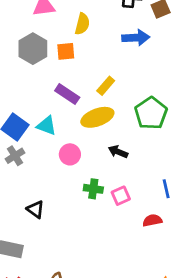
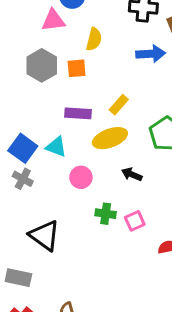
purple rectangle: (67, 94) -> (78, 113), turned -30
gray cross: (15, 156) -> (23, 179), turned -30
black triangle: (36, 209) -> (45, 235), size x1.6

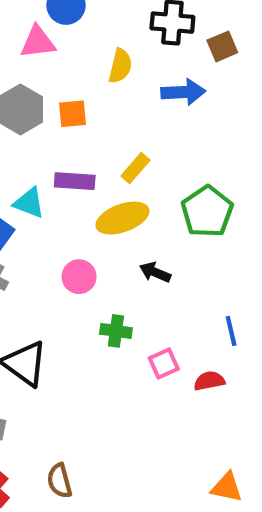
yellow semicircle: (94, 39) -> (120, 66), moved
cyan triangle: (56, 147) -> (29, 203), moved
pink square: (135, 221) -> (164, 364), moved

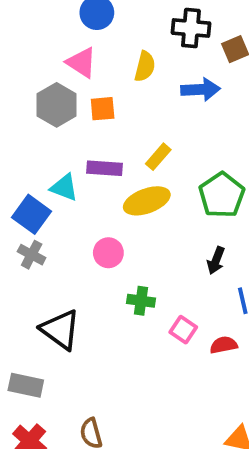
pink triangle: (38, 42) -> (81, 63), moved, turned 40
black arrow: (155, 272) -> (216, 260), moved, turned -92
pink square: (164, 364) -> (183, 330), turned -32

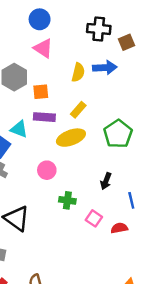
pink triangle: (81, 63) -> (43, 48), moved
yellow semicircle: (145, 66) -> (78, 72), moved
orange square: (103, 109) -> (41, 92), moved
black arrow: (216, 260) -> (106, 181), moved

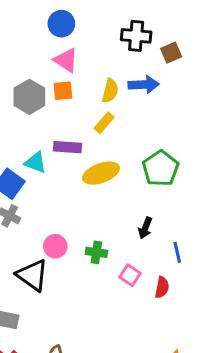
orange square: (41, 92) -> (63, 91), moved
yellow rectangle: (78, 110) -> (104, 123), moved
pink circle: (47, 170) -> (55, 246), moved
red semicircle: (119, 228) -> (162, 287), turned 112

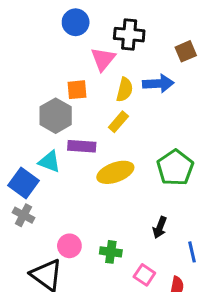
black cross: (136, 36) -> (129, 35), moved
pink triangle: (66, 60) -> (103, 59), moved, turned 36
gray hexagon: (29, 97) -> (56, 116), moved

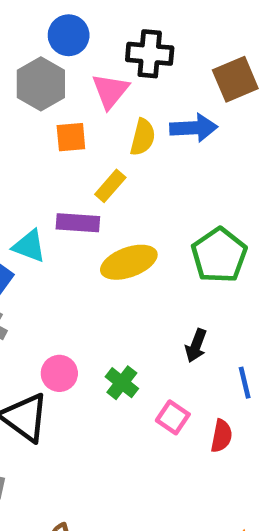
brown square: (186, 51) -> (235, 79), size x1.4
gray hexagon: (56, 116) -> (41, 84), moved
yellow rectangle: (118, 122) -> (110, 186), moved
green cross: (111, 252) -> (122, 383), turned 30

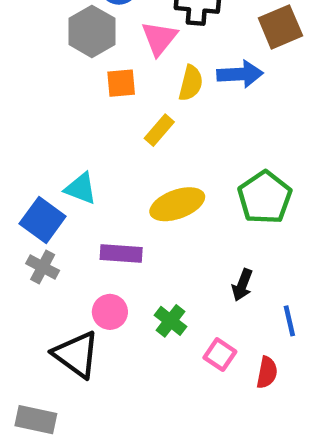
purple rectangle: (78, 223) -> (121, 254), moved

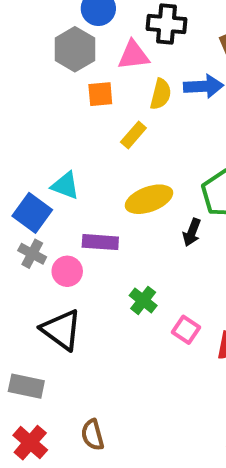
pink triangle: (159, 38) -> (133, 55), turned 44
black arrow: (242, 285) -> (192, 232), moved
pink circle: (110, 312) -> (67, 271), moved

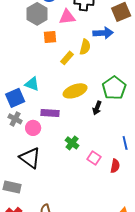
yellow semicircle: (161, 94) -> (85, 47), moved
blue square: (32, 213) -> (15, 98), turned 30

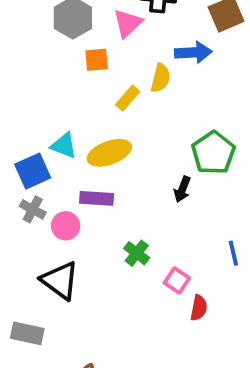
pink triangle: (67, 17) -> (128, 23), turned -36
yellow ellipse: (75, 91) -> (109, 153), moved
red semicircle: (115, 166) -> (199, 308), moved

